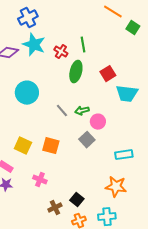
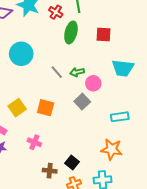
red square: (108, 74) -> (103, 35), turned 35
cyan trapezoid: (127, 94) -> (123, 68), moved
yellow square: (23, 146) -> (17, 108), turned 30
brown cross: (55, 208) -> (50, 171), turned 32

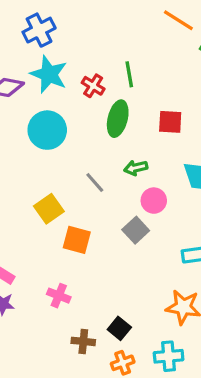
cyan circle: (21, 54) -> (47, 130), moved
green arrow: (77, 72) -> (136, 168), moved
yellow square: (17, 108) -> (49, 209), moved

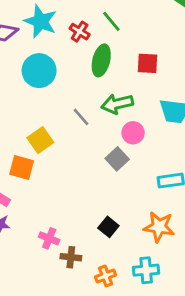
green line: (129, 74) -> (111, 21), turned -30
green arrow: (136, 168) -> (117, 104), size x1.5
orange square: (77, 240) -> (22, 167), moved
pink cross: (59, 296) -> (49, 238), moved
black square: (119, 328) -> (108, 227), moved

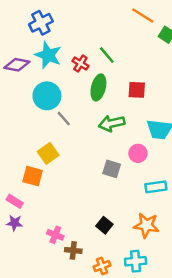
gray line: (81, 117) -> (64, 119), moved
pink circle: (133, 133) -> (138, 153), moved
gray square: (117, 159) -> (112, 169), turned -30

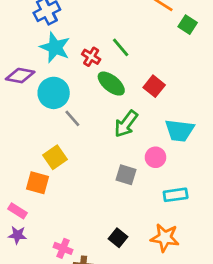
purple diamond: (17, 65) -> (20, 76), moved
green ellipse: (98, 87) -> (111, 84), turned -65
red square: (137, 90) -> (154, 86), turned 36
green arrow: (112, 123) -> (126, 124), turned -40

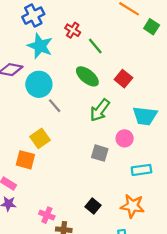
red cross: (91, 57) -> (73, 30), moved

